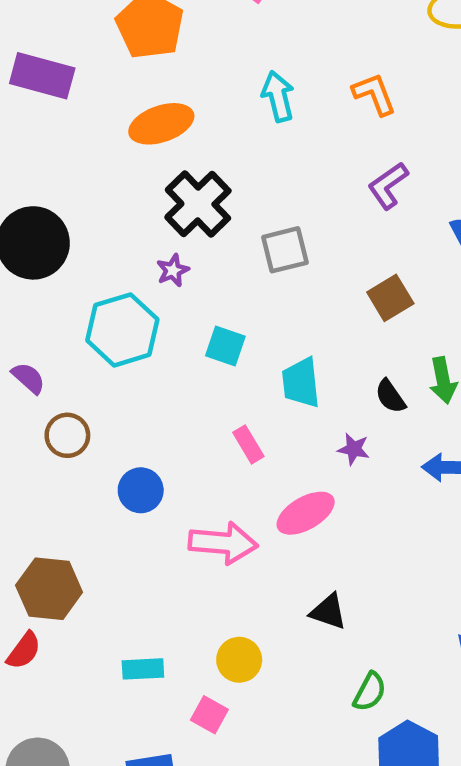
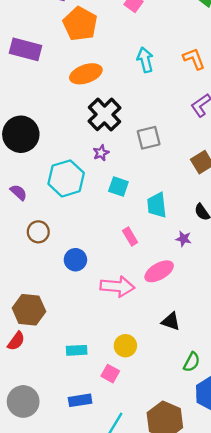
purple star: (173, 270) -> (101, 153), moved
purple semicircle: (28, 378) -> (19, 192), moved

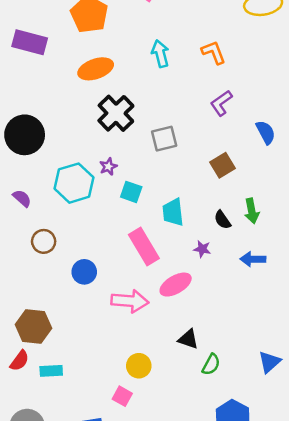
purple star: (101, 153) -> (108, 167), moved
pink rectangle: (130, 236) -> (144, 246), size x1.8
cyan rectangle: (77, 350) -> (51, 371), moved
green semicircle: (192, 362) -> (211, 364), moved

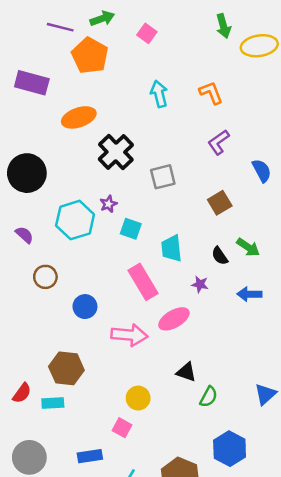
orange ellipse: (96, 69) -> (79, 117), moved
green arrow: (252, 211) -> (248, 247), turned -45
brown hexagon: (33, 326) -> (66, 368), moved

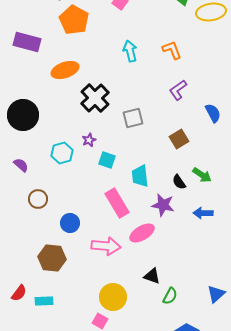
cyan hexagon: (75, 220) -> (62, 153), size x0.7
purple star: (200, 284) -> (163, 205), size x1.6
brown hexagon: (66, 368) -> (52, 258), moved
yellow circle: (138, 398) -> (113, 297), size x1.4

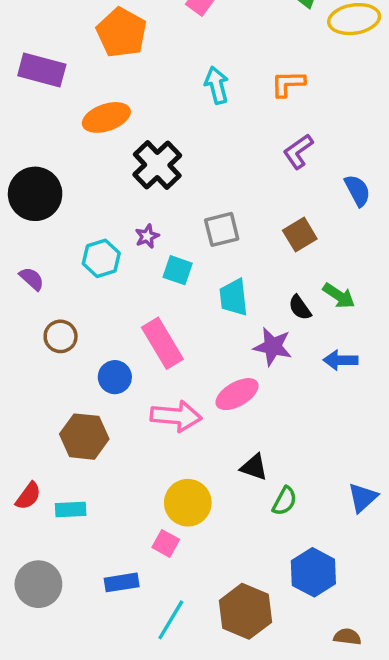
orange L-shape: (172, 50) -> (288, 84), turned -70
gray square: (133, 118) -> (222, 229), moved
pink rectangle: (117, 203) -> (162, 343), moved

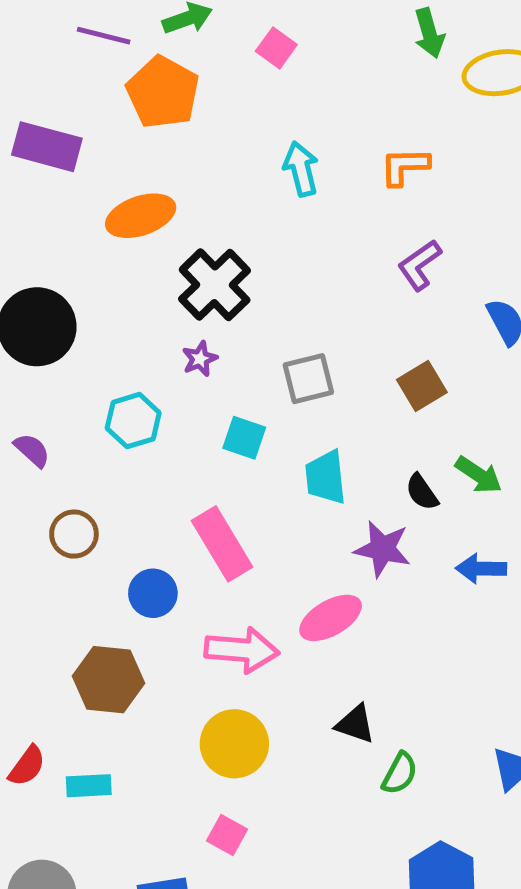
purple star: (147, 236) -> (200, 359), moved
yellow circle: (188, 503) -> (234, 744), moved

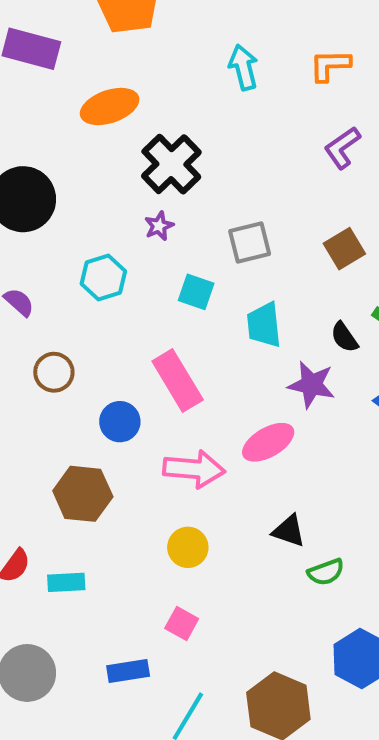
yellow circle: (234, 744) -> (188, 547), size x0.7
green semicircle: (400, 773) -> (326, 572), turned 42

